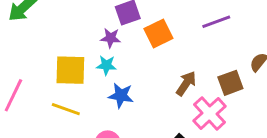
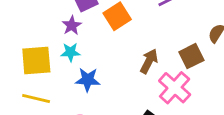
purple star: (111, 38) -> (72, 25), turned -30

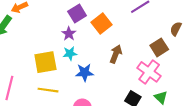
brown arrow: (149, 61) -> (116, 54), moved

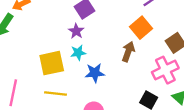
orange square: (102, 24) -> (141, 28), moved
pink cross: (149, 72) -> (165, 70), turned 30

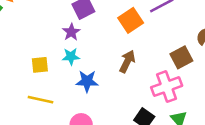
orange square: (141, 28) -> (131, 20), moved
yellow square: (52, 63) -> (40, 65), size x0.6

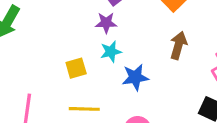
purple star: (71, 32) -> (106, 23), turned -30

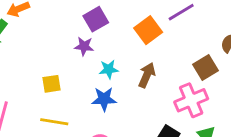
cyan star: (111, 52) -> (109, 69), moved

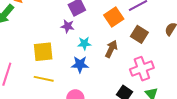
brown square: (206, 68) -> (139, 34), moved, turned -30
yellow square: (52, 84) -> (43, 52), size x1.5

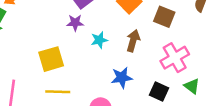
blue star: (80, 64) -> (122, 78), moved

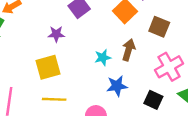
purple star: (75, 23) -> (56, 34), moved
cyan star: (99, 40) -> (103, 57), moved

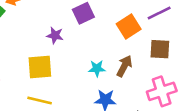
brown square: (159, 27) -> (160, 49), turned -30

